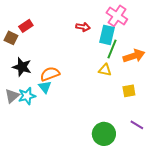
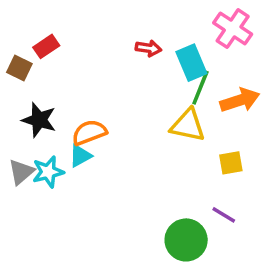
pink cross: (117, 16) -> (233, 29), moved
cyan rectangle: (107, 35) -> (191, 63), turned -36
yellow triangle: (105, 70) -> (188, 125), size x1.5
cyan triangle: (45, 87) -> (80, 156), turned 40
purple line: (137, 125) -> (224, 215), moved

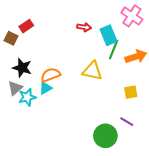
yellow triangle: (188, 125) -> (92, 71), moved
gray triangle: (21, 172) -> (15, 88), moved

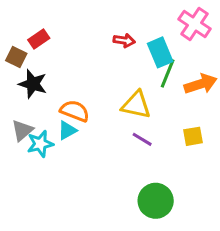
black star: (22, 68) -> (33, 84), moved
orange semicircle: (51, 75) -> (75, 111), turned 42
purple line: (127, 122) -> (142, 139), moved

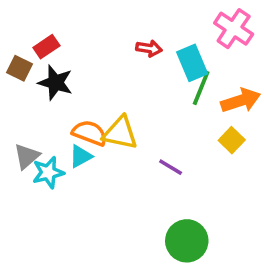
black star: (33, 84) -> (55, 83), moved
yellow triangle: (136, 105) -> (120, 133), moved
yellow square: (193, 136) -> (232, 140), moved, turned -36

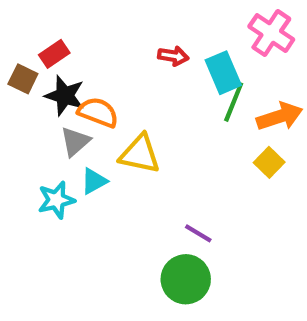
orange semicircle: (90, 133) -> (98, 112), moved
gray triangle: (27, 156) -> (75, 142), moved
purple line: (171, 167) -> (198, 233), moved
green circle: (187, 241) -> (186, 279), moved

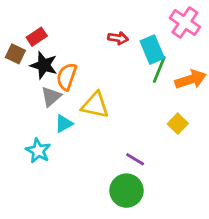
orange semicircle: (98, 112) -> (67, 77), turned -92
yellow square: (269, 162) -> (178, 124), moved
cyan star: (56, 200) -> (38, 151), moved, turned -30

